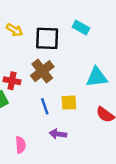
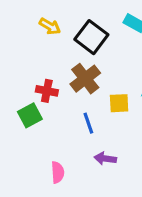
black square: (47, 38) -> (91, 37), turned 35
yellow square: (69, 103) -> (119, 103), moved

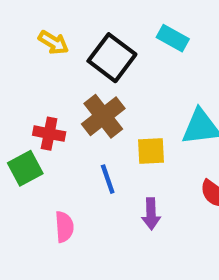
purple arrow: (105, 158) -> (151, 214), moved, turned -100
pink semicircle: (58, 172) -> (64, 227), moved

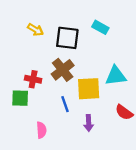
black square: (112, 58) -> (67, 38), turned -30
yellow square: (151, 151) -> (89, 89), size x1.5
green square: (25, 168) -> (20, 98), turned 30

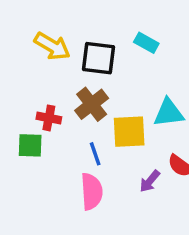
yellow arrow: (35, 30) -> (52, 46), size x1.5
purple arrow: (89, 123) -> (150, 181), moved, turned 42
pink semicircle: (41, 130) -> (92, 191), moved, size x1.5

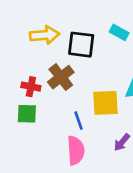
yellow arrow: (52, 46) -> (45, 35), turned -36
brown cross: (92, 104) -> (61, 77), moved
red cross: (49, 118) -> (31, 87), moved

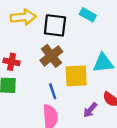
brown cross: (61, 77) -> (51, 56), moved

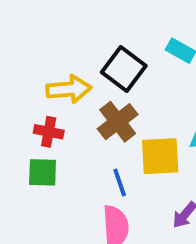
yellow arrow: (23, 17) -> (69, 89), moved
black square: (55, 25) -> (124, 69), turned 30

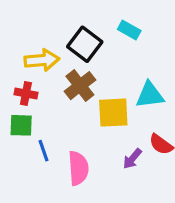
blue line: (120, 182) -> (43, 151), moved

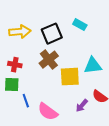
black square: (85, 44) -> (52, 34), turned 30
yellow arrow: (42, 60) -> (20, 32), moved
pink semicircle: (78, 168) -> (48, 112), turned 130

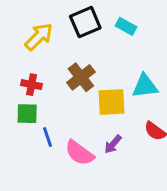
yellow arrow: (20, 32) -> (39, 37), turned -40
black square: (52, 34) -> (85, 22), moved
purple arrow: (82, 106) -> (113, 144), moved

